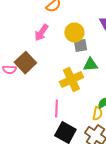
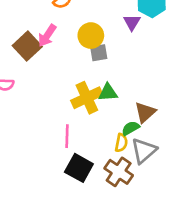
brown square: (25, 63) -> (27, 46), moved
green triangle: (90, 65) -> (108, 92), moved

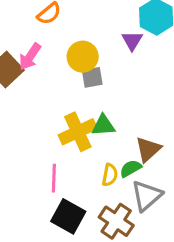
yellow semicircle: (121, 143) -> (110, 175), moved

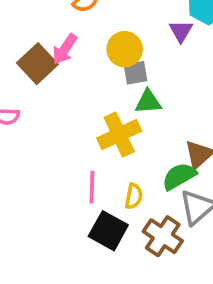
green triangle: (103, 125) -> (148, 102), moved
green semicircle: (131, 168) -> (179, 176), size x1.4
yellow semicircle: (110, 175) -> (134, 196), moved

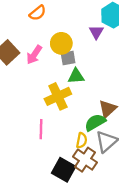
pink arrow: (65, 49) -> (34, 55), moved
yellow semicircle: (134, 196) -> (82, 140), moved
black square: (108, 231) -> (64, 170), moved

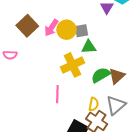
yellow circle: (61, 43) -> (66, 30), moved
green semicircle: (95, 122) -> (101, 75), moved

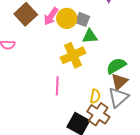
gray square: (82, 31) -> (83, 19), turned 32
green semicircle: (101, 75) -> (116, 66), moved
brown triangle: (117, 76) -> (119, 82), moved

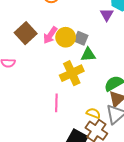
yellow semicircle: (95, 96) -> (93, 113), turned -80

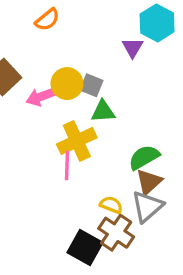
pink arrow: (50, 35) -> (41, 97), moved, turned 36
pink line: (56, 103) -> (67, 166), moved

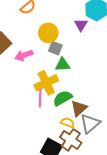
yellow circle: (67, 84) -> (48, 33), moved
green semicircle: (144, 157) -> (63, 98), moved
brown triangle: (149, 182) -> (79, 108), moved

